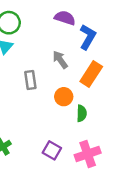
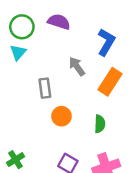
purple semicircle: (65, 18) -> (59, 22), moved
orange circle: (64, 97) -> (61, 116), moved

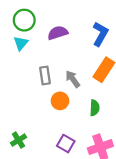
purple semicircle: (59, 22) -> (58, 33), moved, turned -36
gray arrow: (77, 66) -> (73, 79), moved

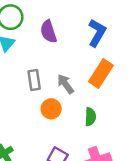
purple semicircle: (58, 33) -> (48, 32), turned -90

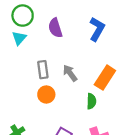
orange rectangle: (101, 73) -> (105, 78), moved
orange circle: (51, 109) -> (46, 94), moved

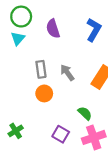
green semicircle: (91, 101) -> (85, 113), moved, turned -48

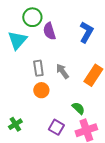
green circle: (21, 17) -> (32, 17), moved
cyan triangle: (18, 39) -> (17, 40), size x1.5

